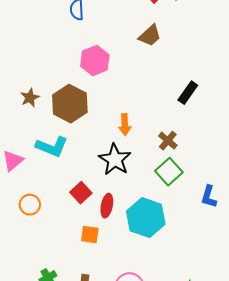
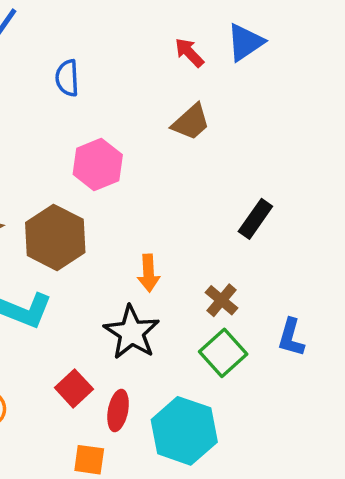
blue L-shape: (209, 197) -> (291, 338), moved

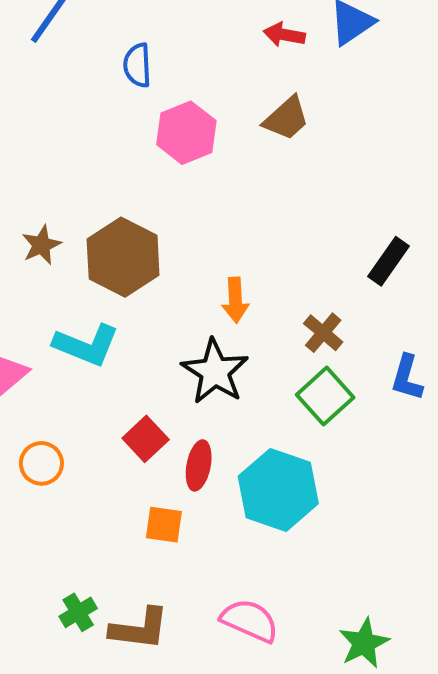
red arrow: (189, 53) -> (284, 35), turned -36
pink hexagon: (98, 165) -> (186, 133), moved
black rectangle: (255, 219) -> (388, 261), moved

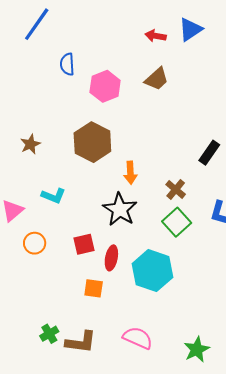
blue semicircle: (137, 65) -> (67, 64), moved
brown hexagon: (123, 257) -> (92, 142), moved
cyan L-shape: (86, 345) -> (54, 196), size x0.7
red square: (146, 439) -> (84, 244), turned 30
orange circle: (41, 463) -> (35, 243), moved

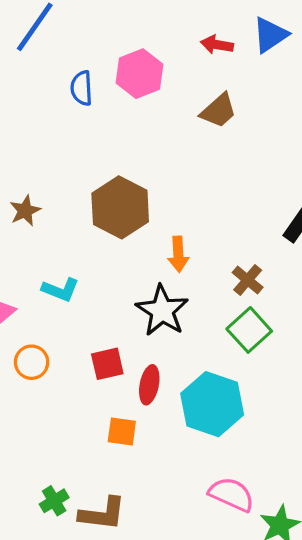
pink hexagon: (105, 86) -> (140, 74), moved
pink semicircle: (138, 338) -> (231, 494), moved

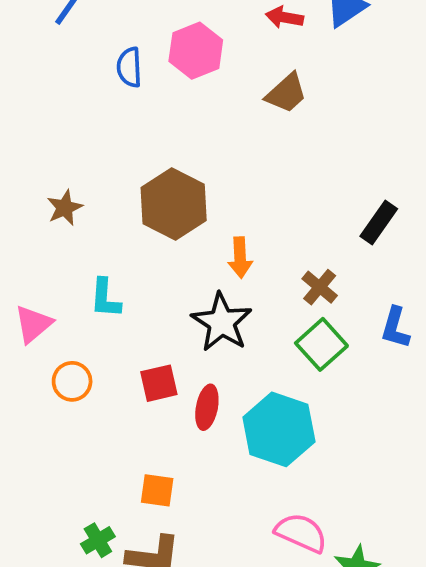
cyan L-shape: (61, 290) -> (105, 298), turned 72
orange square: (122, 432) -> (157, 490), moved

